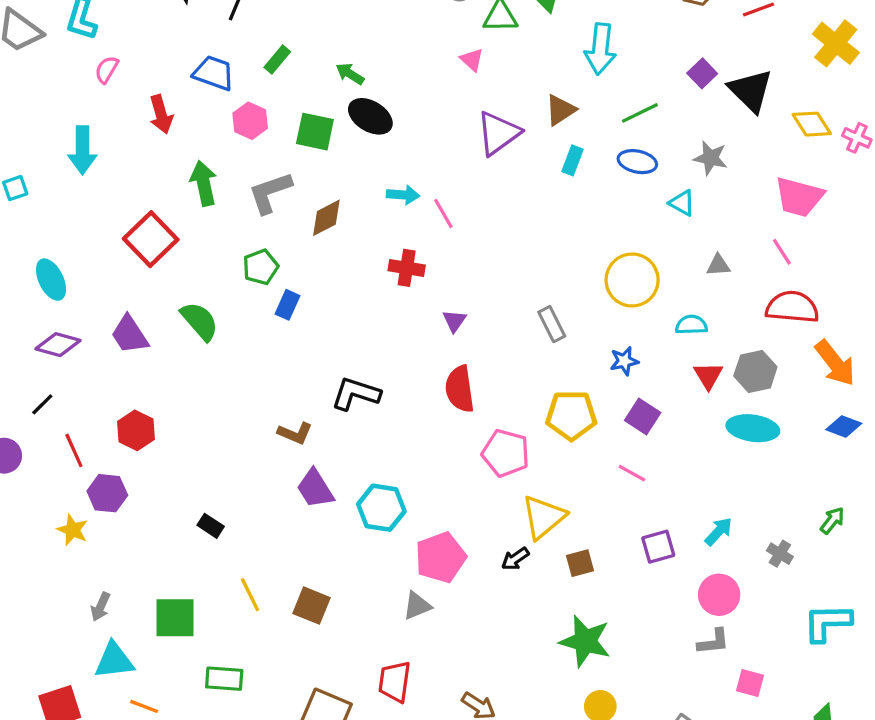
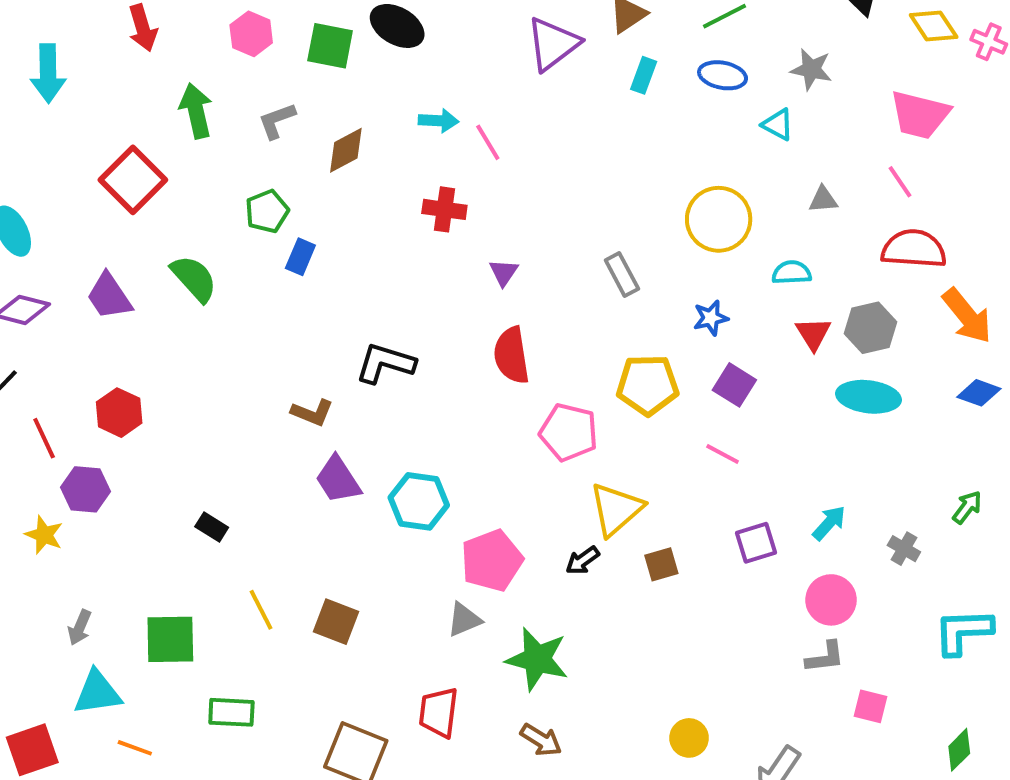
gray L-shape: (270, 193) -> (277, 121), size x0.7
green star: (585, 641) -> (537, 659), moved

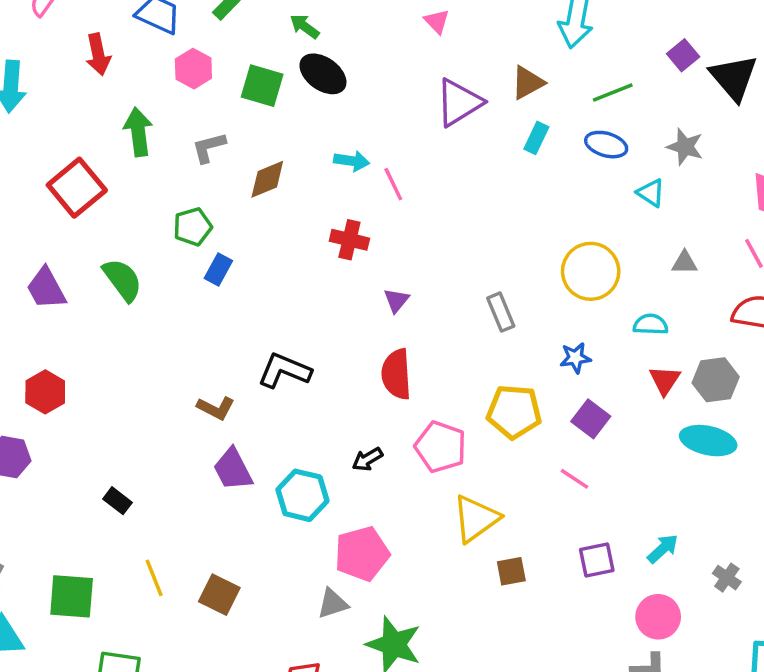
black arrow: (583, 560) -> (367, 459), moved

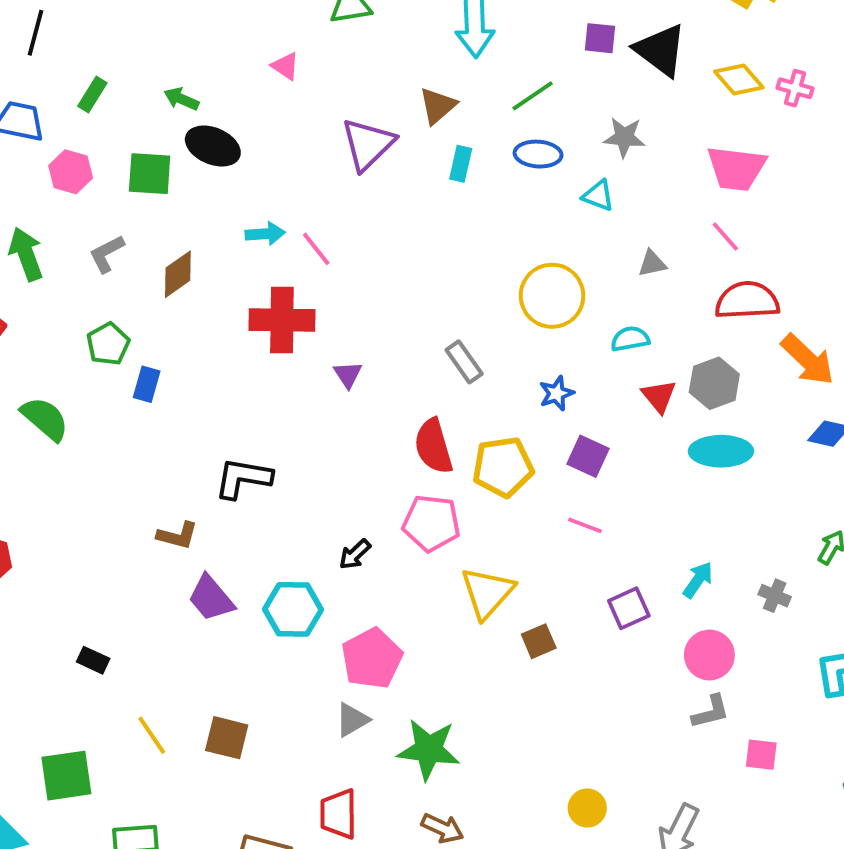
pink triangle: (437, 21) -> (285, 66), moved
purple square: (683, 55) -> (600, 38), turned -32
red cross: (349, 240) -> (282, 320), size x1.5
red semicircle: (396, 374) -> (433, 446), moved

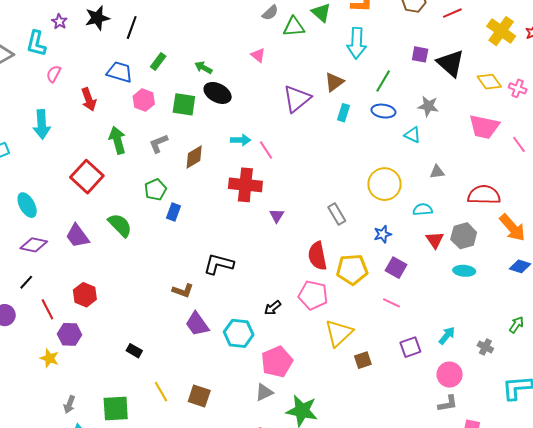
green line: (533, 96) -> (383, 81), turned -30
pink line: (725, 236) -> (519, 144), moved
cyan ellipse: (721, 451) -> (464, 271), size x0.7

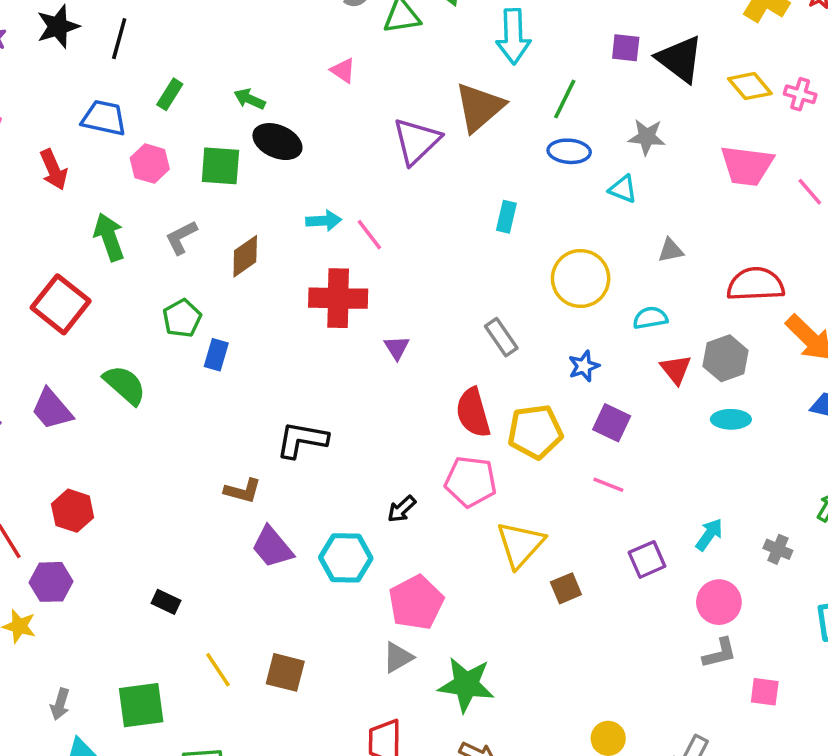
brown triangle: (334, 82) -> (479, 107), size x1.5
cyan rectangle: (343, 113) -> (506, 217), moved

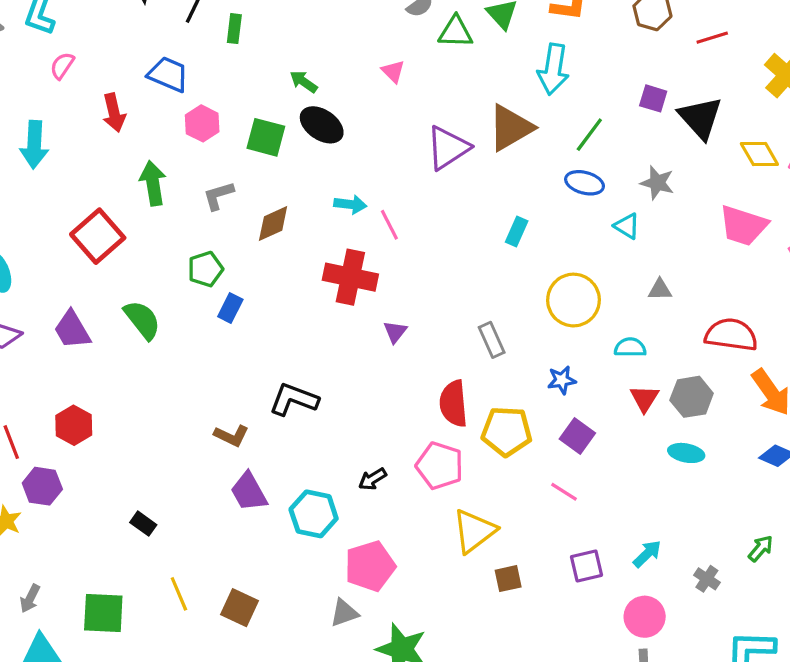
green rectangle: (170, 94) -> (234, 29), moved, turned -36

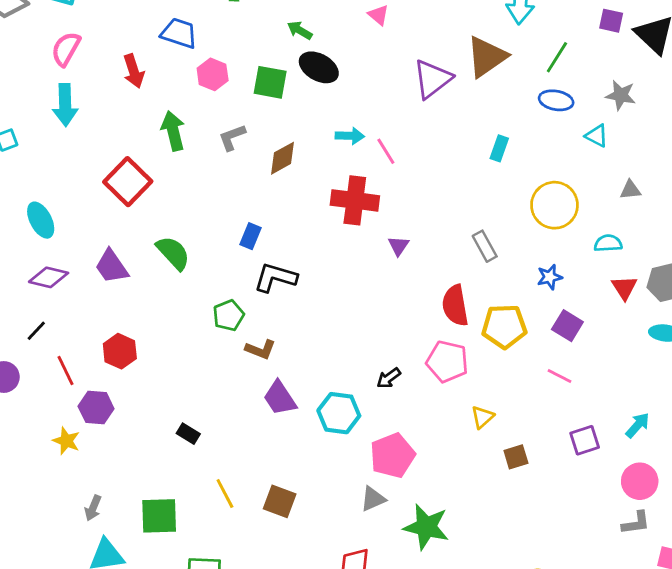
pink semicircle: (62, 66) -> (66, 49), moved, size x1.4
green pentagon: (205, 269) -> (228, 315), moved
black L-shape: (294, 399) -> (275, 277), moved
yellow triangle: (474, 531) -> (482, 417), size x0.6

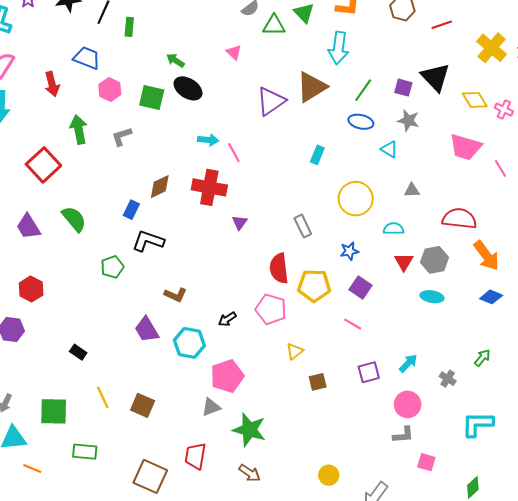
purple square: (611, 21) -> (403, 88), moved
brown diamond: (283, 158) -> (160, 187), moved
brown L-shape: (260, 349) -> (175, 295), moved

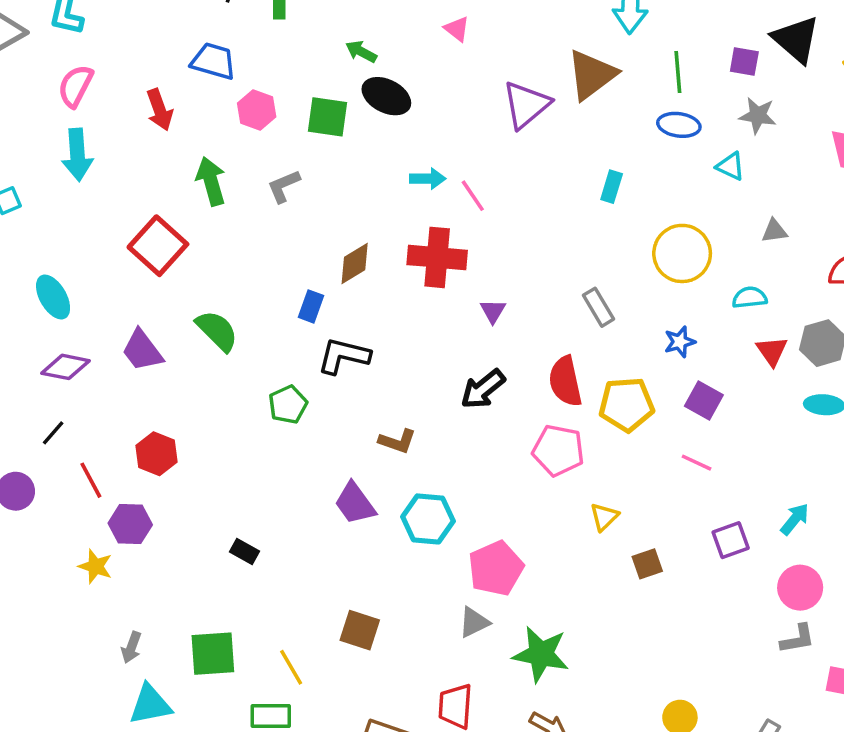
green line: (363, 90) -> (678, 72), turned -35
black arrow: (227, 319) -> (483, 389), moved, size x1.5
yellow line: (103, 397) -> (291, 667), moved

